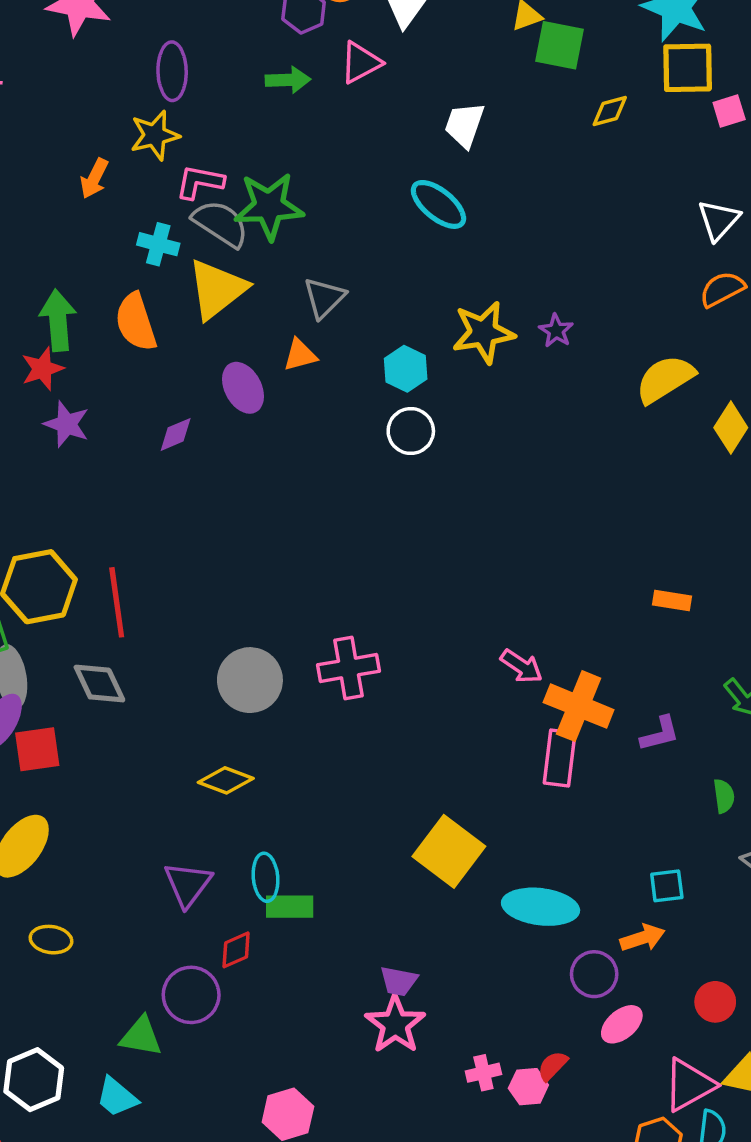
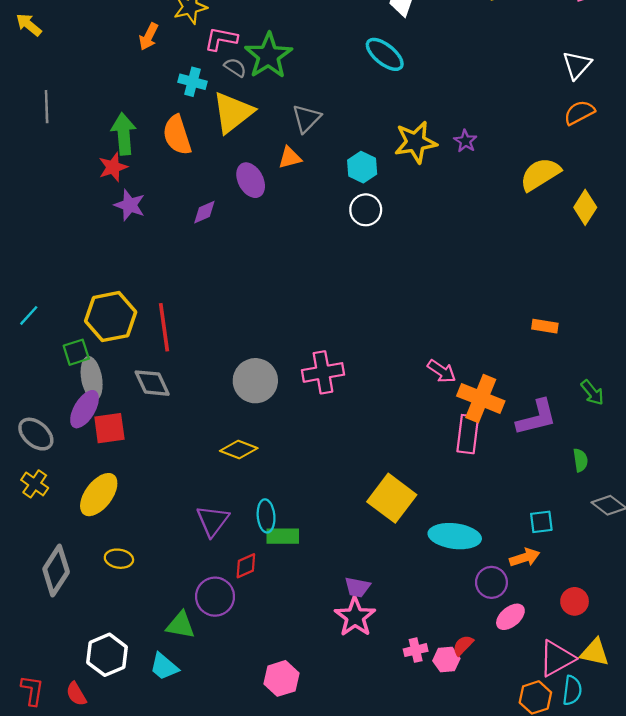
green star: (269, 206) -> (268, 56), turned -30
gray semicircle: (221, 223) -> (235, 67), size x0.6
purple L-shape: (660, 734) -> (537, 417), size x1.5

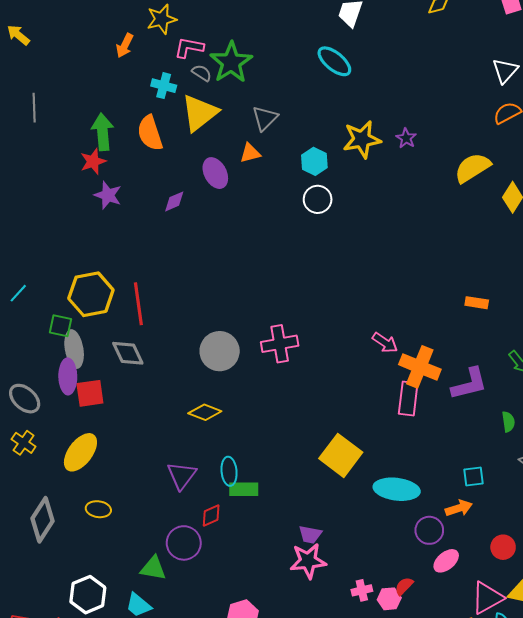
green square: (76, 352) -> (60, 326), turned 30
purple ellipse: (85, 409) -> (68, 376), turned -32
pink star: (355, 617) -> (308, 561), turned 30

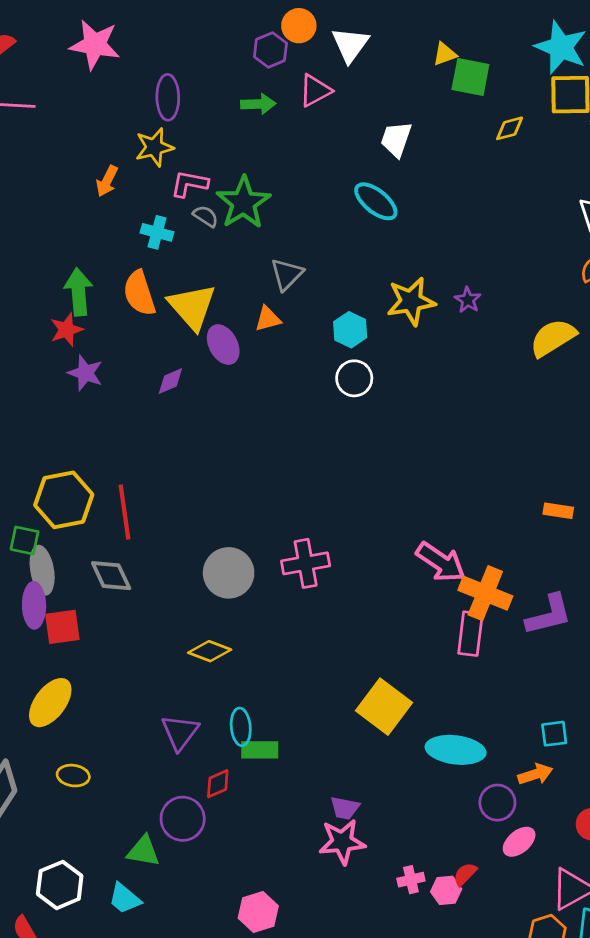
yellow triangle: (200, 113) -> (192, 307), moved, turned -33
pink arrow: (385, 343) -> (441, 562), size x1.5

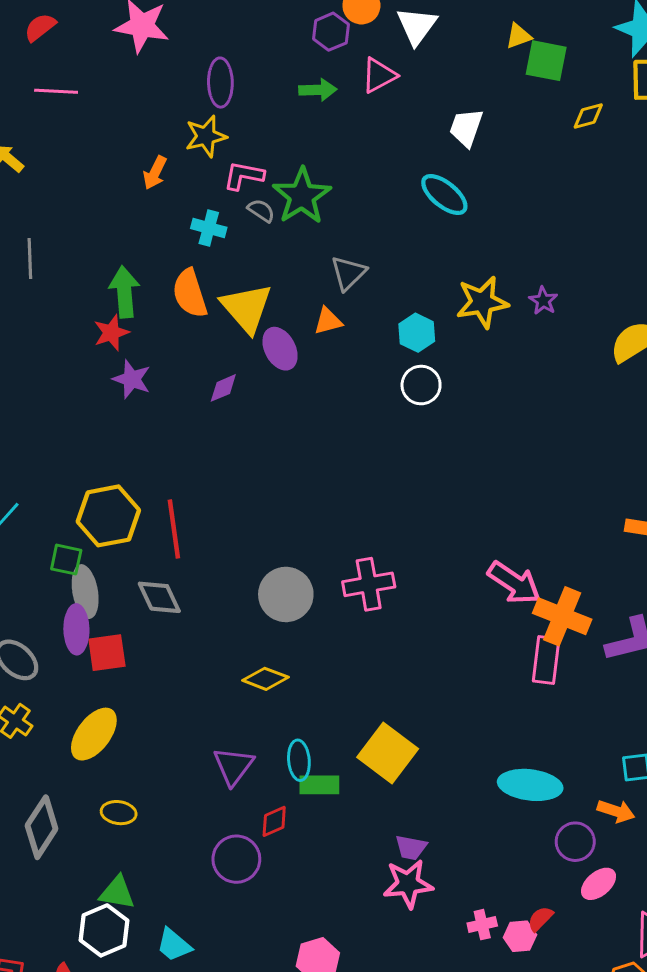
yellow square: (384, 707) -> (388, 753), moved
orange arrow: (535, 774) -> (616, 811), turned 36
green triangle: (143, 851) -> (117, 893), moved

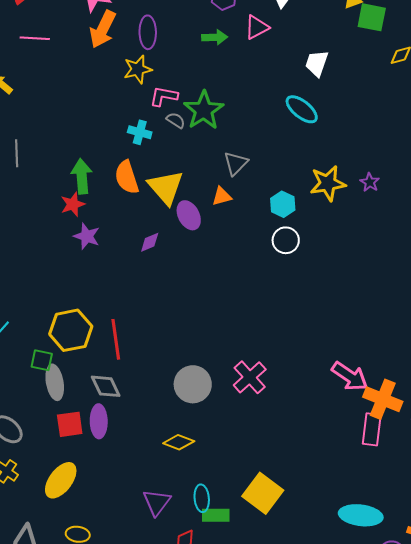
orange arrow: (155, 173) -> (103, 29), moved, size x1.6
pink cross: (369, 584) -> (250, 377), turned -32
purple ellipse: (76, 629) -> (99, 421), moved

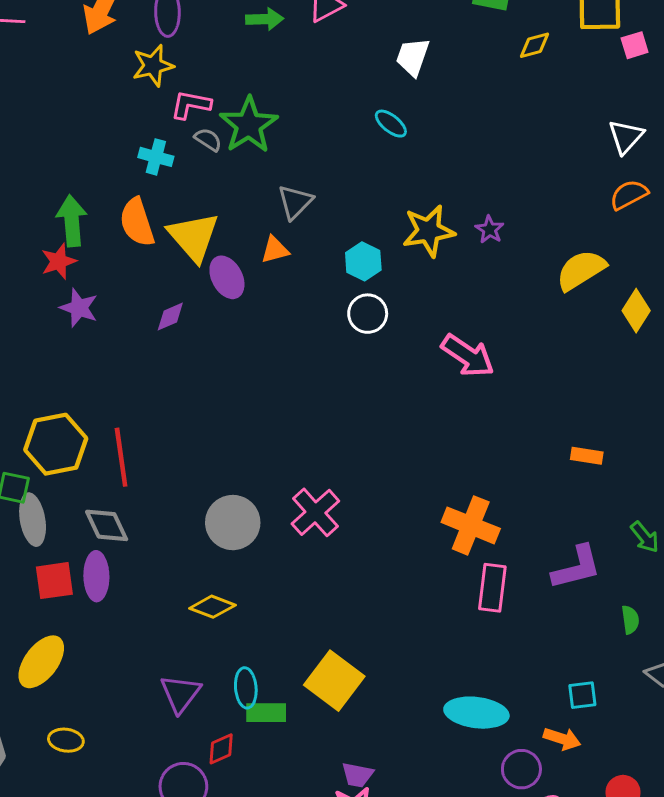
cyan ellipse: (302, 109) -> (391, 124), size x0.7
pink arrow: (350, 376) -> (468, 356), moved
orange cross: (383, 399) -> (471, 525), moved

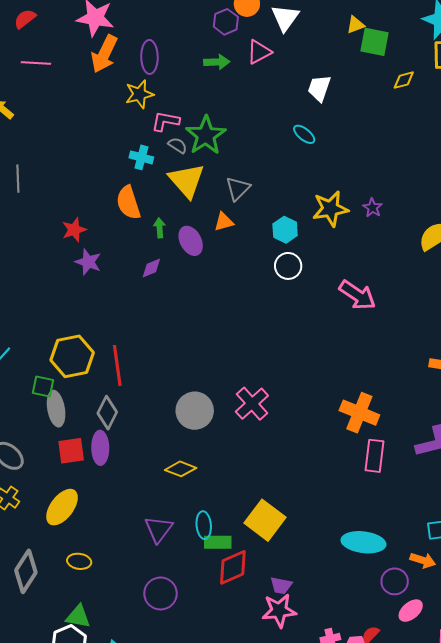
green arrow: (72, 221) -> (160, 228), moved, size x0.6
yellow triangle: (194, 237) -> (187, 181), moved
gray diamond: (107, 525) -> (107, 413), turned 52
red diamond: (221, 749) -> (233, 567), moved, size x1.6

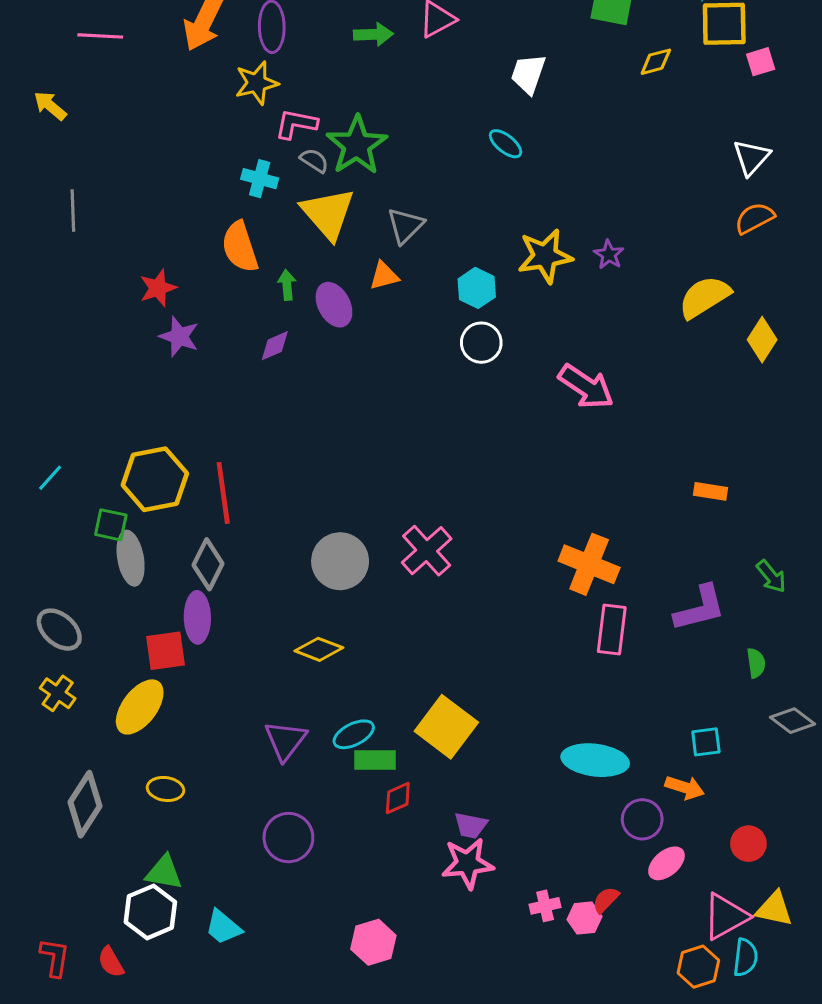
red square: (71, 451) -> (165, 651), moved
cyan ellipse: (204, 525) -> (354, 734), turned 68
red diamond: (233, 567) -> (398, 798), size x0.6

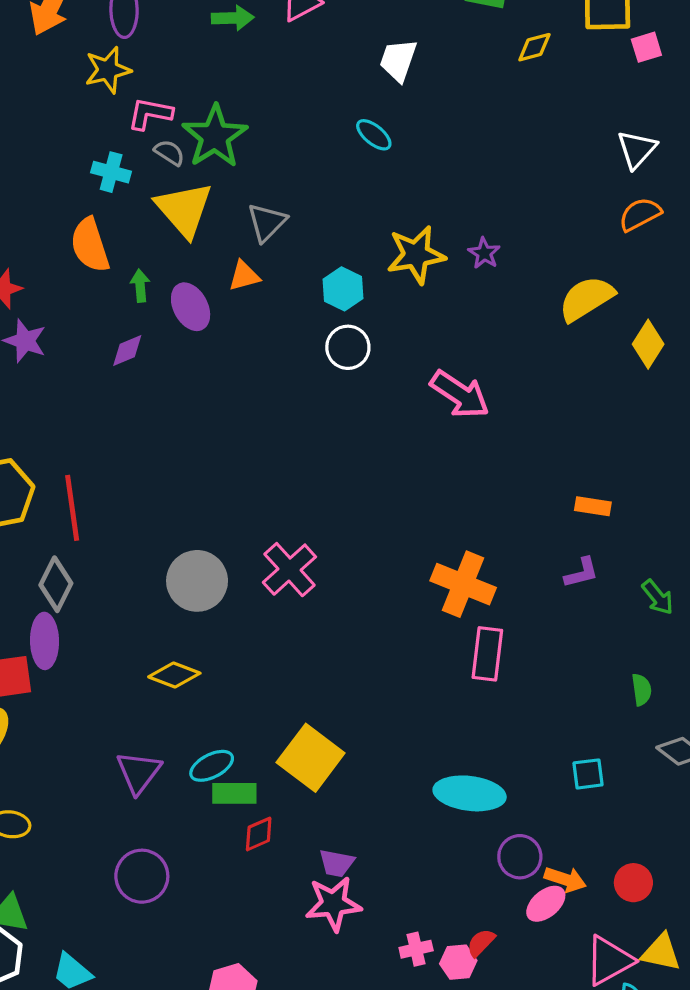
purple L-shape: (700, 608) -> (581, 573), moved, size x0.6
orange arrow: (685, 787) -> (565, 879), moved

